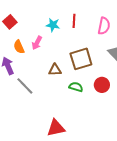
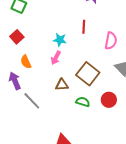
red line: (74, 21) -> (84, 27), moved
pink arrow: (37, 43) -> (56, 58), moved
brown square: (81, 59) -> (88, 74), turned -35

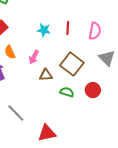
red line: (84, 27) -> (68, 28), moved
pink arrow: (56, 58) -> (34, 57), moved
gray line: (32, 101) -> (16, 113), moved

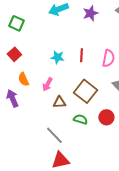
gray line: (16, 113) -> (54, 135), moved

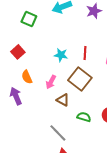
green square: (16, 23) -> (29, 19), moved
brown square: (85, 91) -> (80, 79), moved
brown triangle: (59, 102) -> (63, 100), turned 32

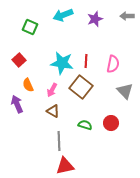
cyan star: (61, 55) -> (62, 63), size x1.6
brown triangle: (63, 100) -> (53, 111), moved
gray line: (58, 133) -> (59, 141), turned 42

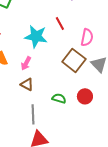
red line: (86, 61) -> (60, 23), moved, turned -32
brown square: (81, 87) -> (74, 60), moved

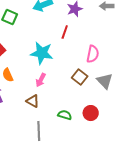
red line: (60, 23) -> (65, 32), moved, turned 48
brown square: (74, 60) -> (80, 77), size x0.7
pink arrow: (26, 63) -> (41, 80), moved

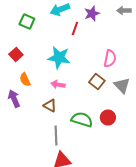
red line: (65, 32) -> (75, 28), moved
pink arrow: (41, 80) -> (58, 84), turned 72
green semicircle: (65, 115) -> (82, 120), size x1.5

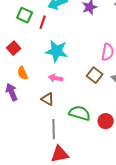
red line: (75, 28) -> (43, 22), moved
red circle: (108, 118) -> (106, 121), moved

